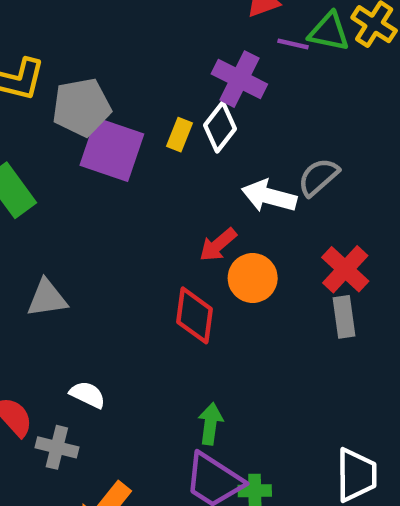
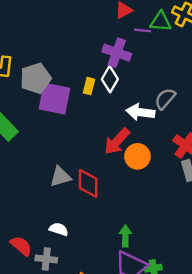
red arrow: (218, 245) -> (117, 141), size x1.4
gray triangle: (47, 298) -> (60, 177), moved
red diamond: (195, 315) -> (88, 183), moved

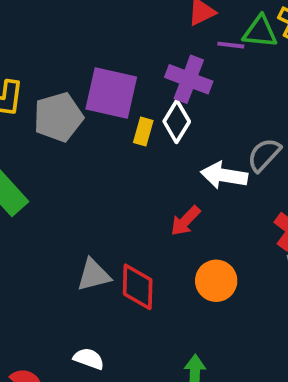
purple square: (55, 99) -> (111, 93), moved
red arrow: (117, 141) -> (185, 221), size x0.7
orange circle: (137, 156) -> (216, 281), moved

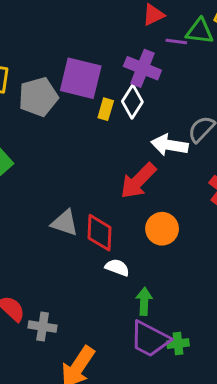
red arrow: (185, 221) -> (138, 181), size x1.5
gray triangle: (94, 275) -> (65, 223), turned 32
white semicircle: (89, 359) -> (117, 268), moved

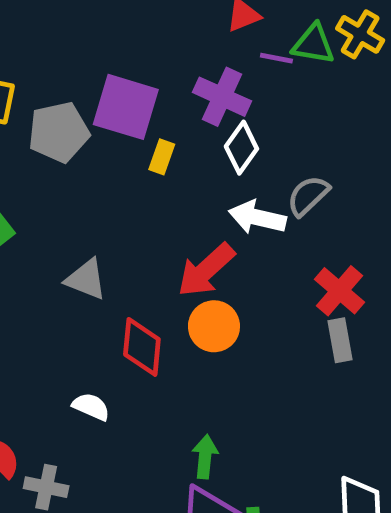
white diamond: (132, 102) -> (241, 148), moved
gray triangle: (65, 223) -> (86, 279), moved
orange circle: (162, 229) -> (214, 326), moved
white semicircle: (117, 268) -> (91, 407), moved

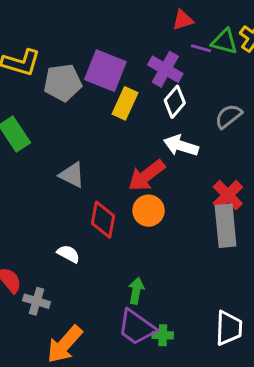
yellow rectangle: (162, 157) -> (125, 103), size x1.5
gray semicircle: (308, 196) -> (228, 116), moved
gray rectangle: (340, 340) -> (226, 226), size x1.6

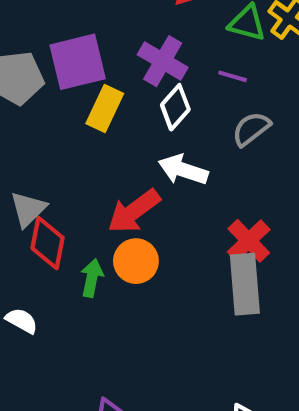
purple line: (201, 48) -> (233, 76), moved
purple square: (105, 71) -> (78, 62), turned -36
gray triangle: (72, 175) -> (28, 209), turned 48
red diamond: (103, 220) -> (48, 243), moved
green arrow: (136, 291) -> (92, 278), moved

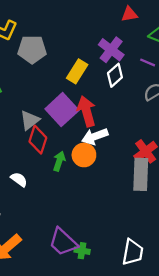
purple square: (78, 62) -> (62, 110), moved, turned -36
white arrow: (183, 170) -> (95, 136), moved, turned -45
red arrow: (134, 211) -> (87, 111), moved, turned 104

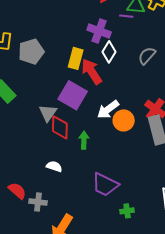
purple line: (148, 62) -> (126, 16), moved
red arrow: (87, 111) -> (92, 71), moved
orange circle: (84, 155) -> (124, 120), moved
purple trapezoid: (63, 242) -> (105, 185), moved

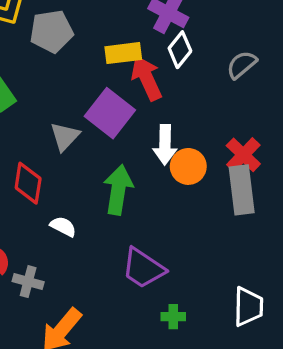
yellow rectangle: (76, 58) -> (123, 53), turned 60
white arrow: (108, 110) -> (165, 145), turned -60
red diamond: (60, 127) -> (28, 183), moved
green arrow: (84, 140) -> (118, 190), size x1.6

